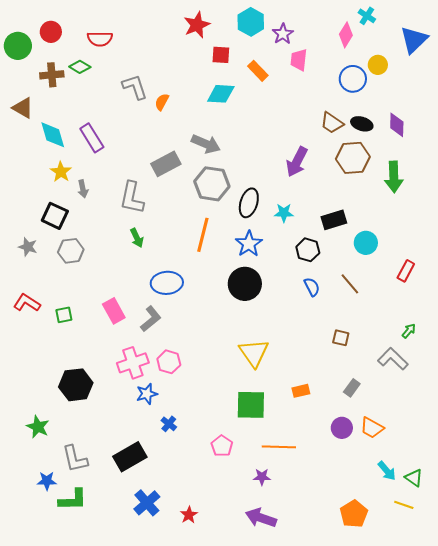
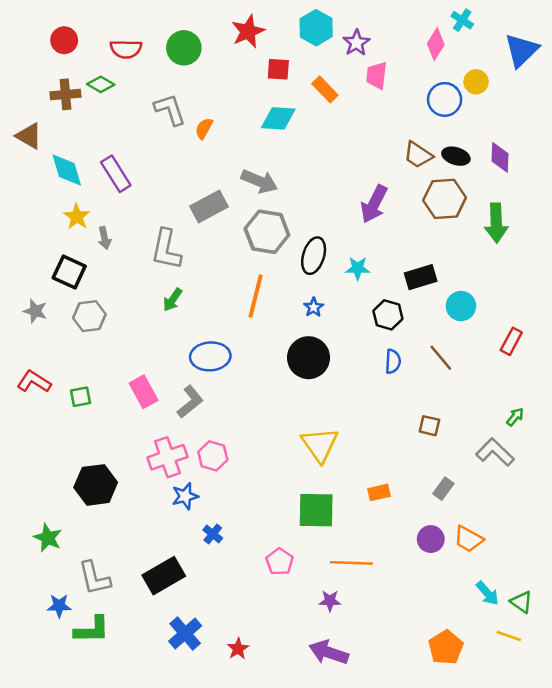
green circle: (18, 46) -> (184, 48), moved
green arrow: (137, 238) -> (172, 300), turned 60
blue star: (249, 244) -> (314, 307), size x0.6
blue semicircle: (312, 287) -> (393, 361), turned 30

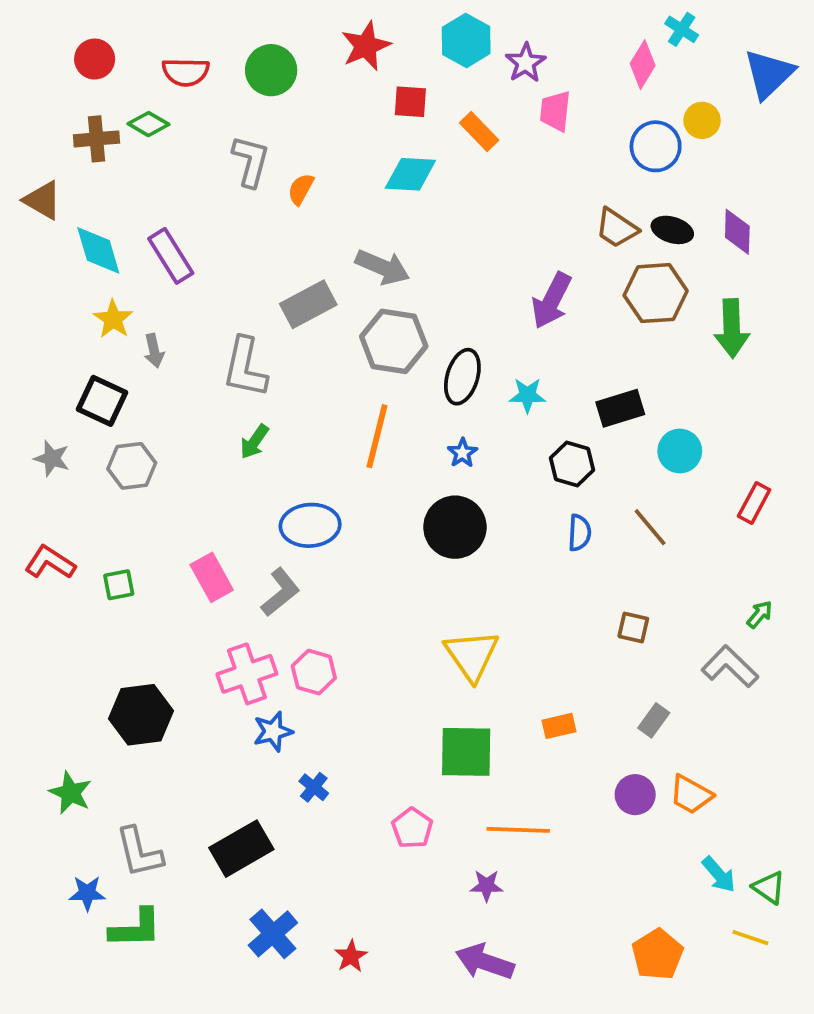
gray L-shape: (170, 110) -> (251, 161), turned 33

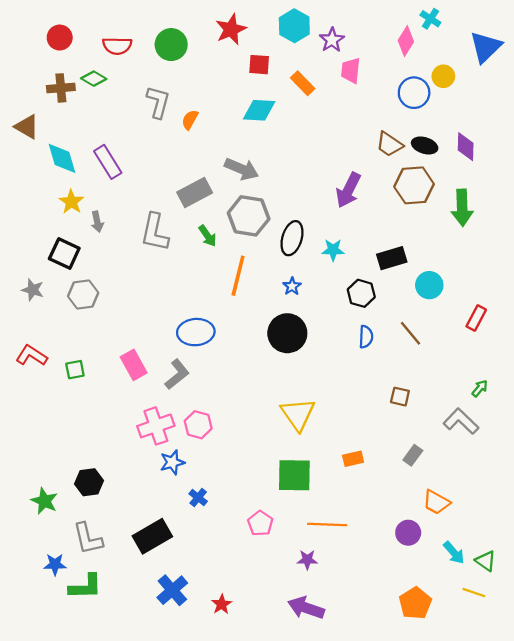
green arrow: (254, 442) -> (208, 236), moved, turned -70
black hexagon: (141, 715) -> (89, 482), moved, size x0.7
purple circle: (635, 795) -> (408, 533), moved

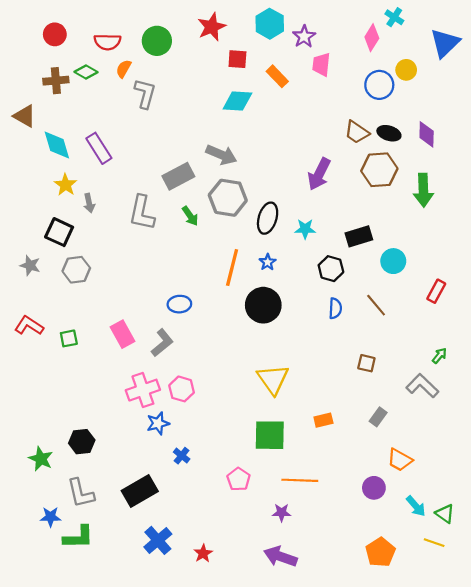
orange semicircle: (190, 120) -> (124, 69), moved
orange line: (238, 276) -> (232, 268), moved
blue ellipse: (196, 332) -> (179, 304), size x0.7

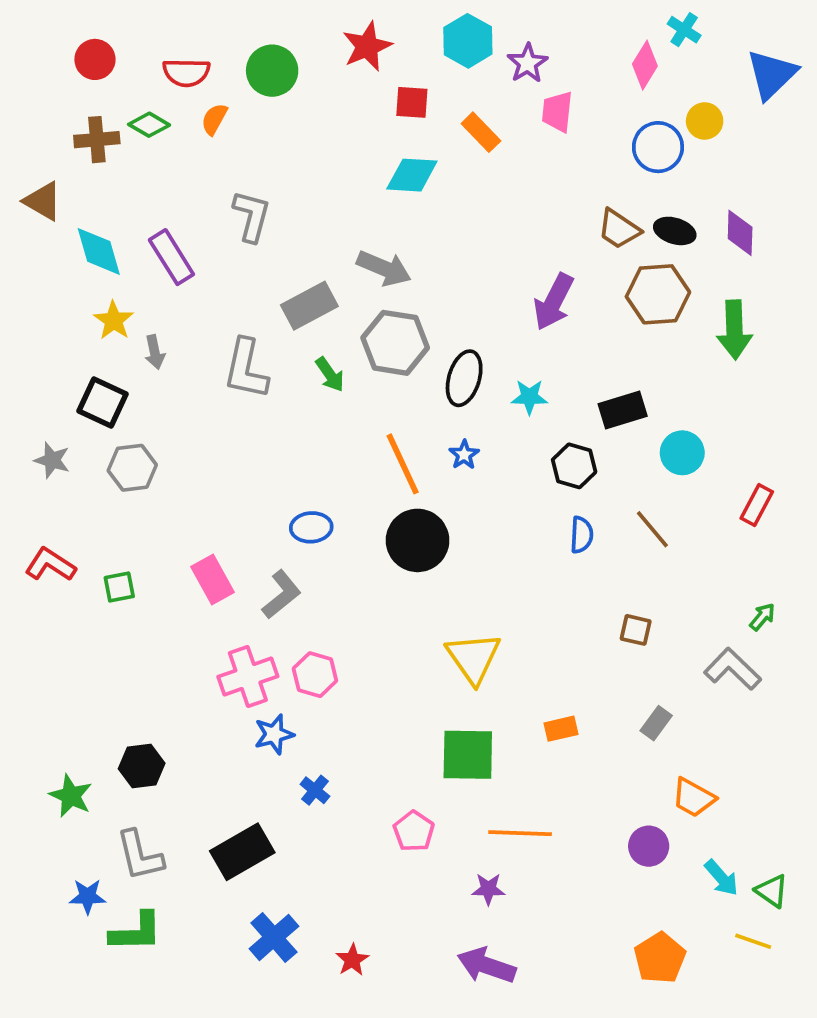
gray L-shape: (145, 93) -> (252, 216), moved
orange line: (232, 268) -> (403, 464), turned -39
black circle: (263, 305) -> (418, 540), moved

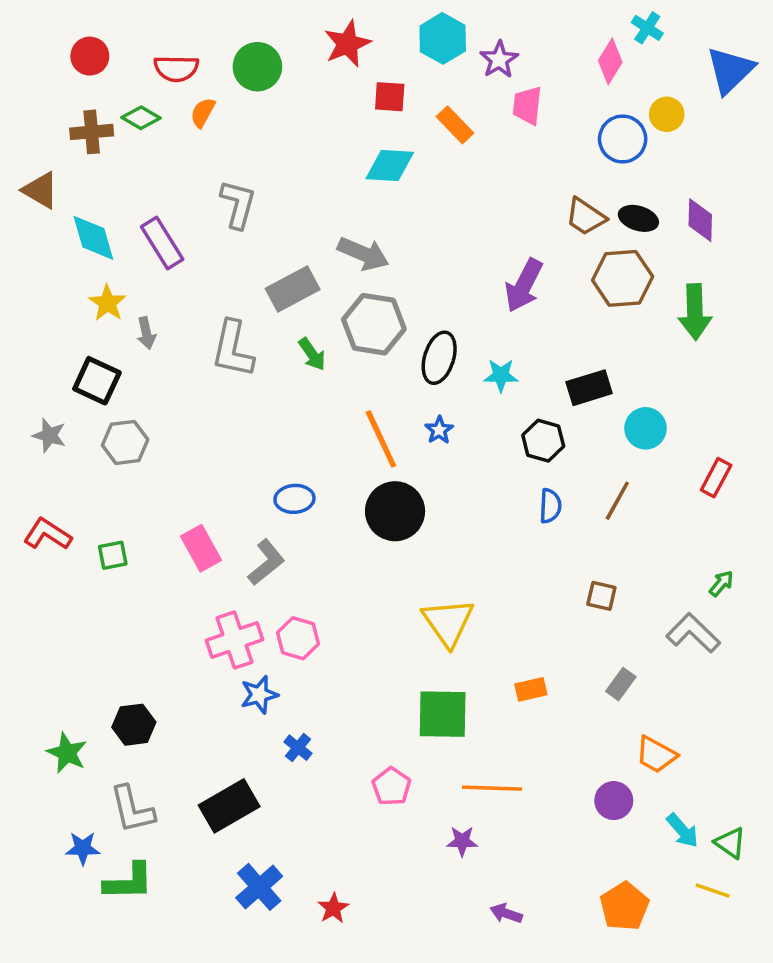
brown line: (652, 529) -> (617, 501), turned 69
purple arrow: (486, 965) -> (506, 913), moved, size x0.6

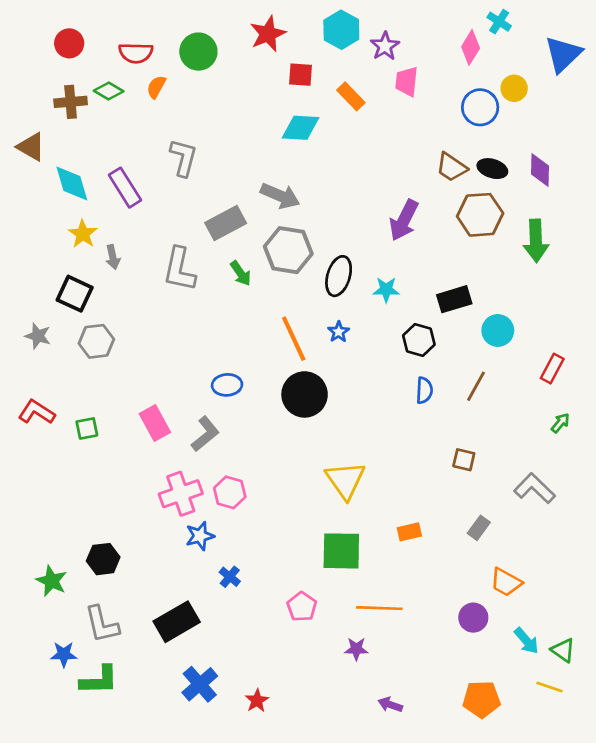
green arrow: (721, 584) -> (560, 423), moved
orange pentagon: (624, 906) -> (481, 699), turned 30

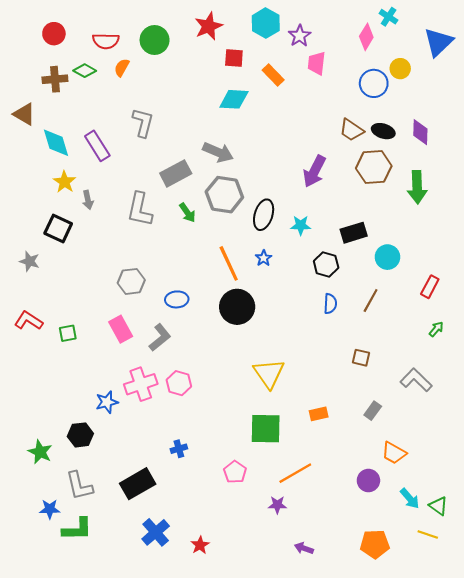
gray hexagon: (96, 341) -> (131, 281), moved
blue star: (200, 536) -> (107, 402), moved
blue cross: (230, 577) -> (179, 449), turned 35
orange line: (379, 608) -> (295, 473), turned -32

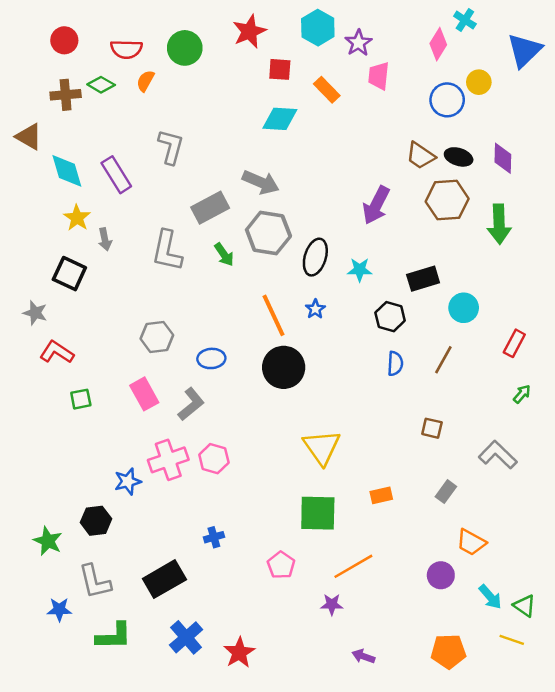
red L-shape: (29, 321) -> (57, 352), moved
green L-shape: (77, 529) -> (114, 636), moved
red star: (200, 545) -> (239, 653), size x1.4

